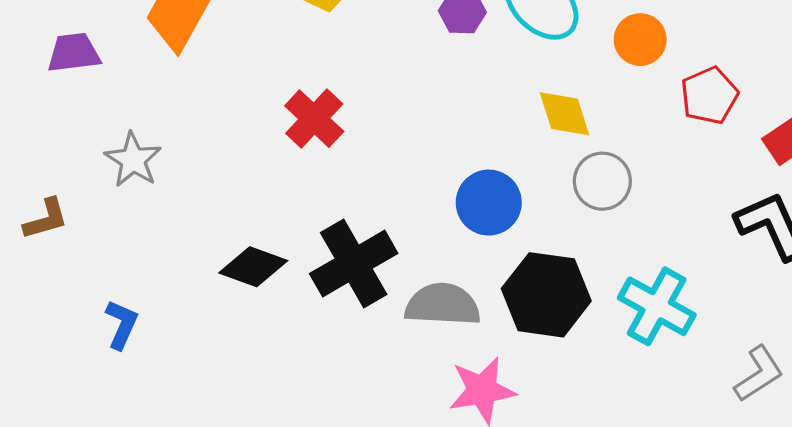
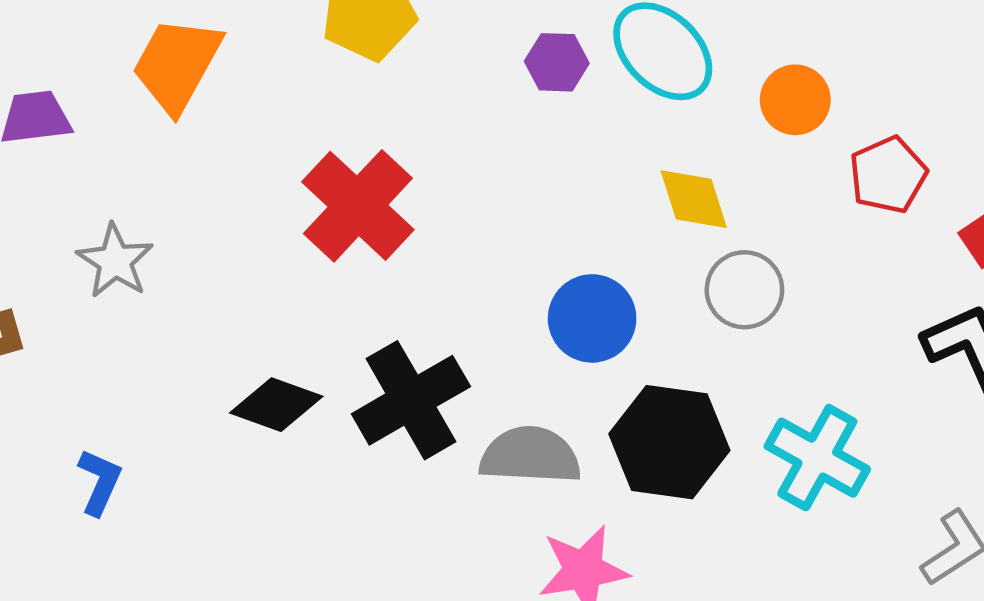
red cross: (314, 119) -> (358, 206), size x1.4

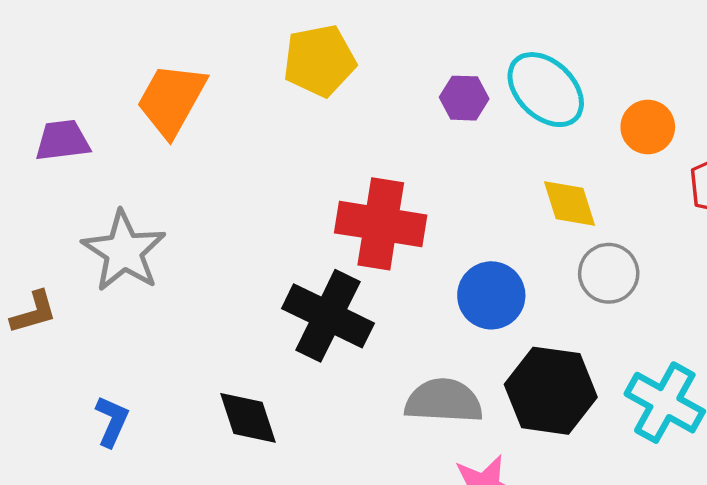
red cross: (358, 206) -> (381, 224), moved, turned -34
gray star: (115, 261) -> (124, 251), size x1.4
black cross: (411, 400) -> (328, 316), moved, turned -34
black diamond: (276, 405) -> (248, 418), moved, turned 52

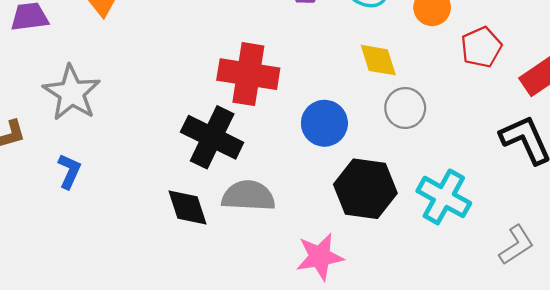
gray semicircle: (444, 401) -> (248, 196), moved
black diamond: (248, 418) -> (188, 207), moved
blue L-shape: (112, 421) -> (69, 171), moved

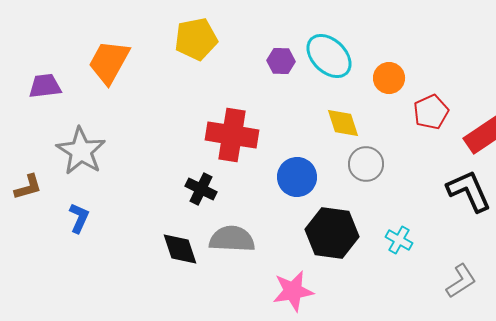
black cross: (212, 137) -> (201, 189), size x0.6
cyan cross: (444, 197) -> (399, 240), size x0.6

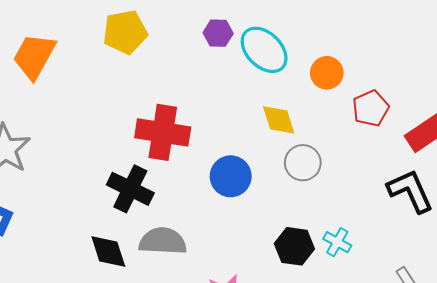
purple hexagon: (281, 61) -> (218, 33), moved
black cross: (201, 189) -> (130, 189), size x1.4
black hexagon: (332, 233) -> (294, 246), moved, size x0.7

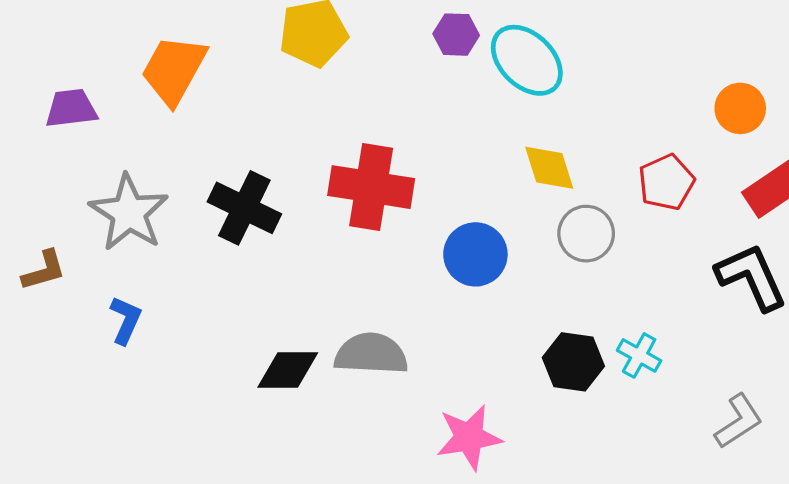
orange circle: (327, 73) -> (740, 108), moved
red pentagon: (371, 108) -> (666, 182), moved
black cross: (130, 189) -> (244, 208), moved
black diamond: (108, 252) -> (288, 370), turned -72

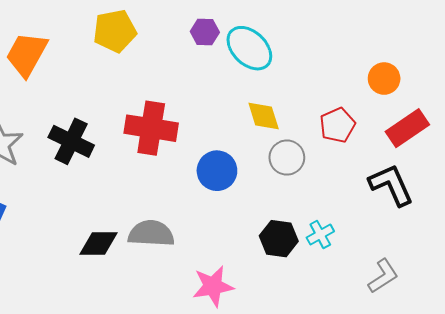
cyan cross: (639, 355) -> (320, 234), turned 32

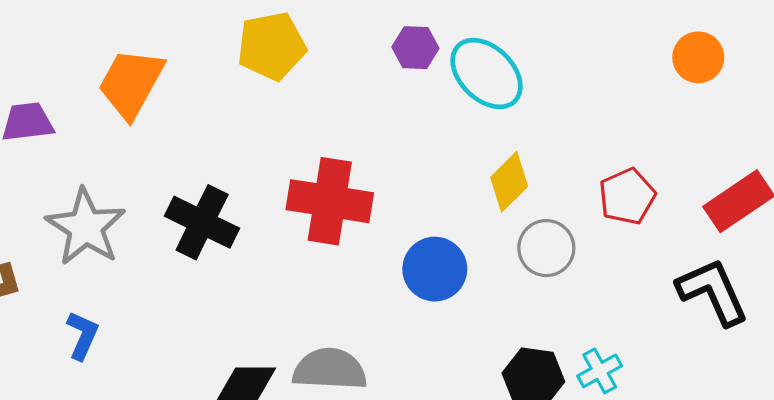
orange circle: (384, 79) -> (698, 57), moved
yellow diamond: (264, 116) -> (509, 182), turned 63

